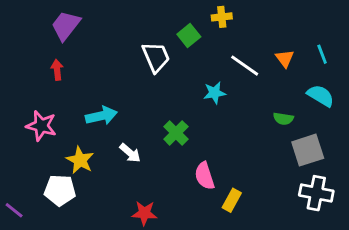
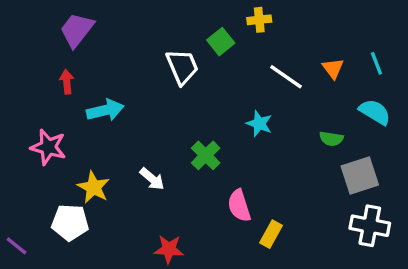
cyan star: (215, 93) -> (259, 124), moved, turned 30
cyan arrow: (101, 116) -> (105, 110), moved

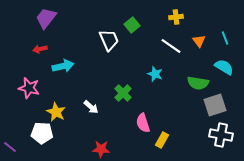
yellow cross: (259, 20) -> (176, 17), moved
red arrow: (67, 82) -> (40, 49), turned -96
green semicircle: (331, 139) -> (198, 83), size x1.5

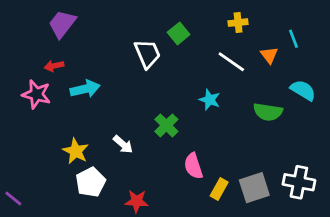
cyan line: (225, 38) -> (294, 39), moved
pink star: (29, 88) -> (36, 94), moved
gray square: (215, 105) -> (254, 188), moved
white pentagon: (42, 133) -> (91, 182), moved, turned -30

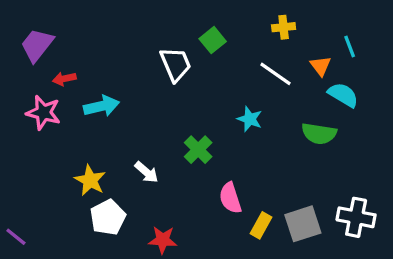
purple trapezoid: (62, 24) -> (37, 45), moved
cyan semicircle: (303, 90) -> (343, 95), moved

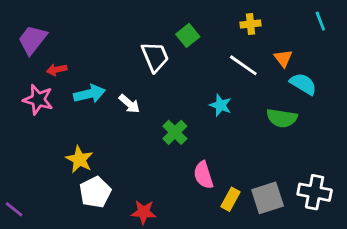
cyan line: (350, 46) -> (320, 21), moved
white arrow: (147, 172) -> (129, 104), moved

